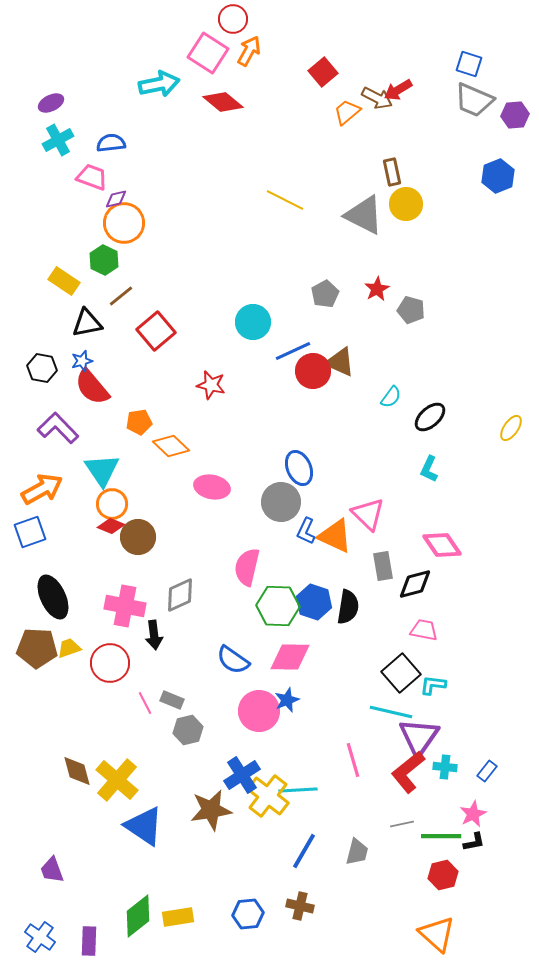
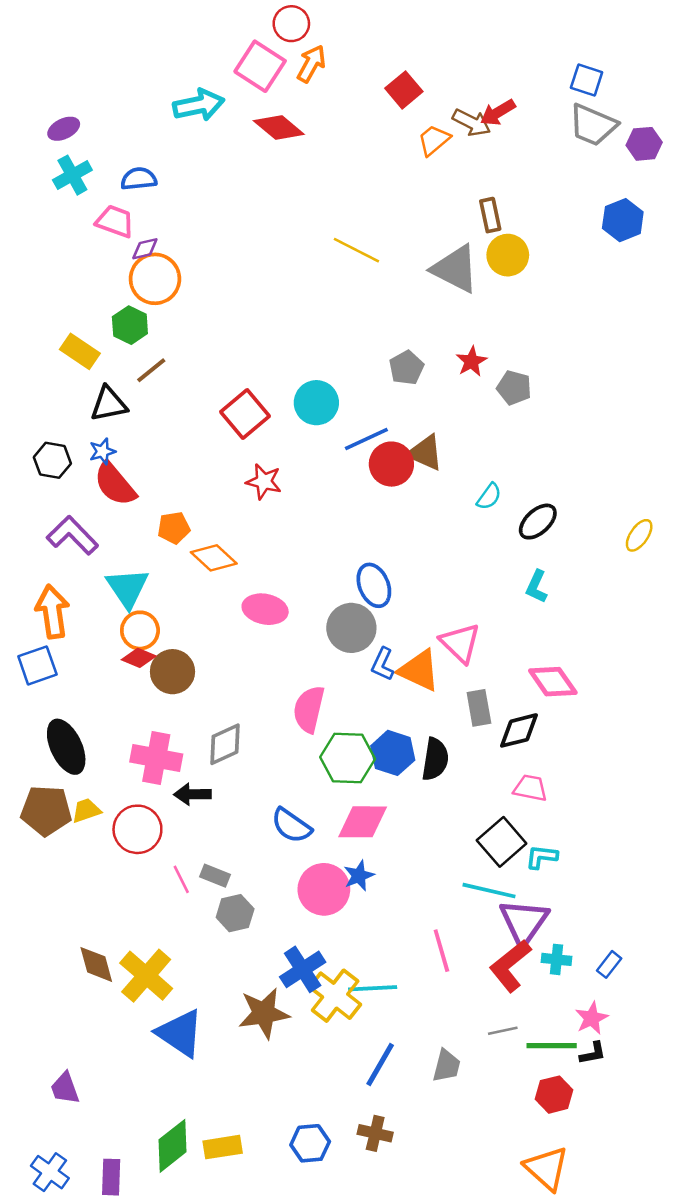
red square: (156, 331) -> (245, 414), moved
orange arrow: (42, 489) -> (52, 612), turned -69
black arrow: (154, 635) -> (193, 794), turned 96

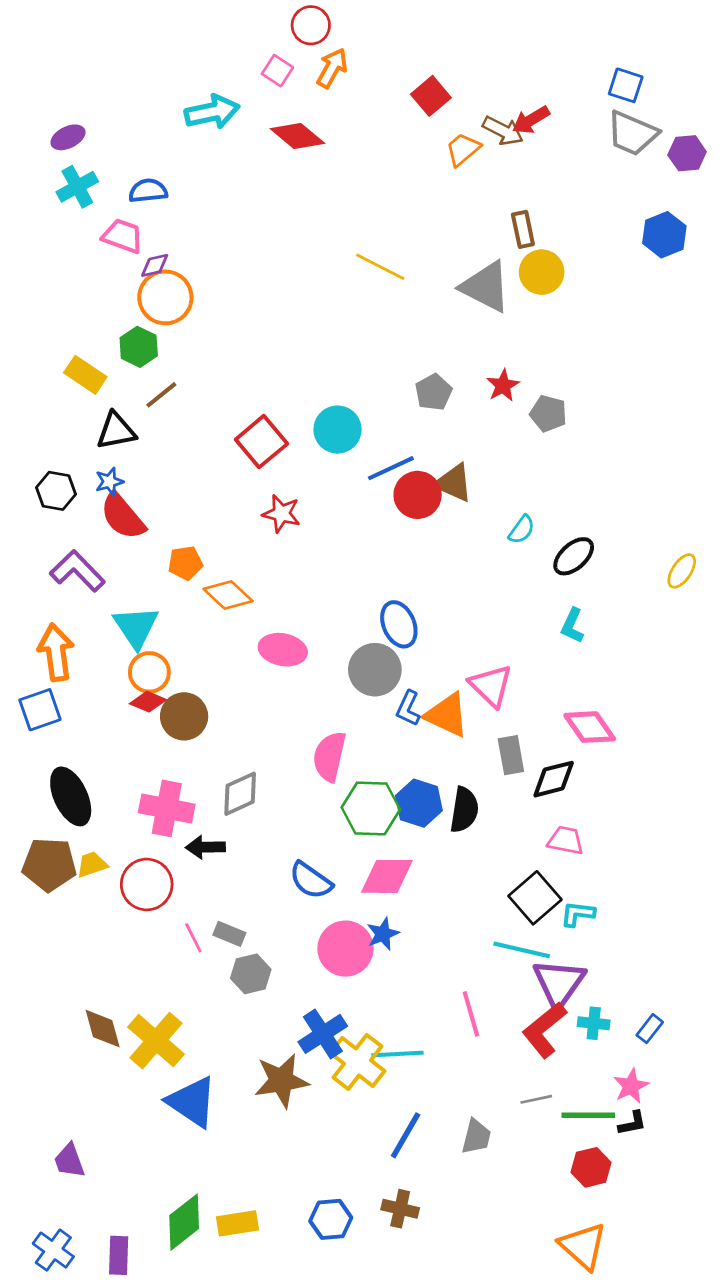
pink square: (260, 66) -> (277, 71), size x0.6

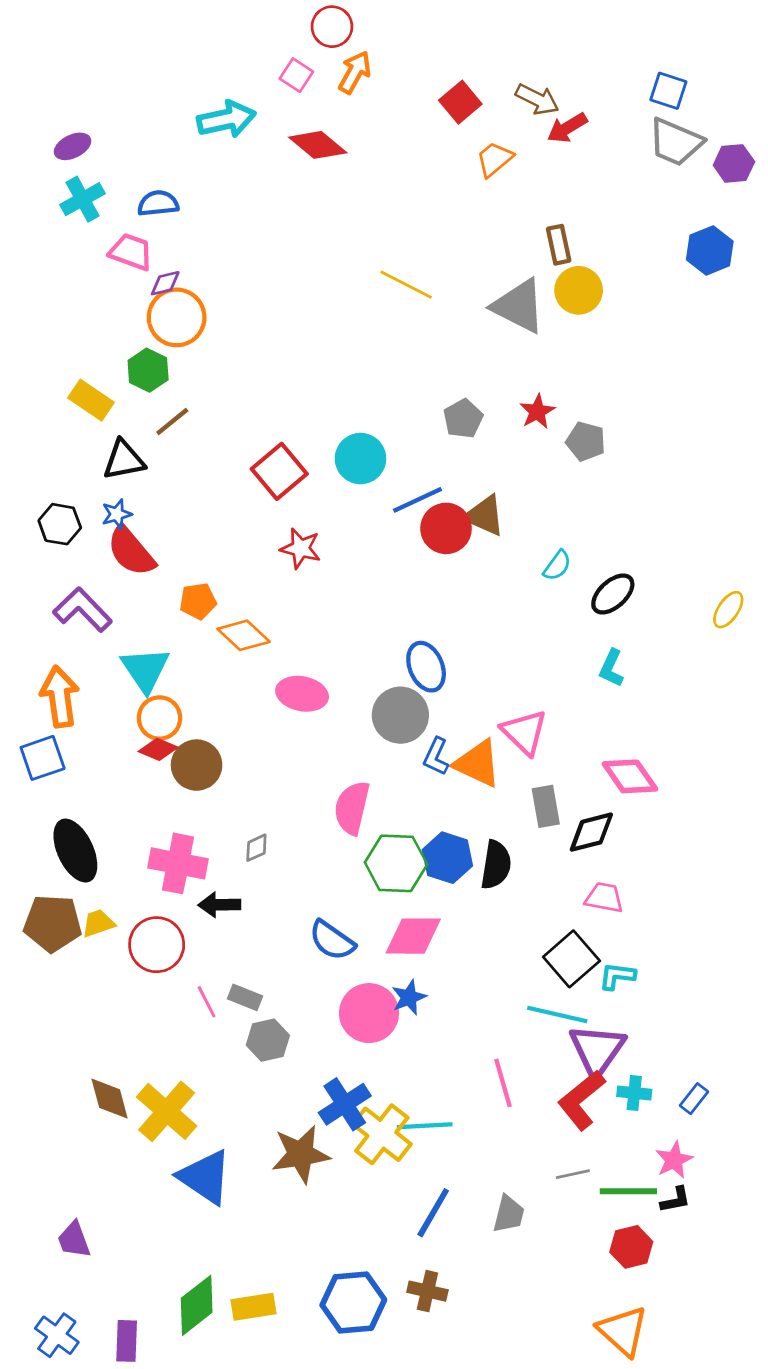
brown arrow: (503, 131) -> (537, 99), moved
gray diamond: (240, 794) -> (256, 848), size x0.6
blue hexagon: (331, 1219) -> (353, 1302), size x1.4

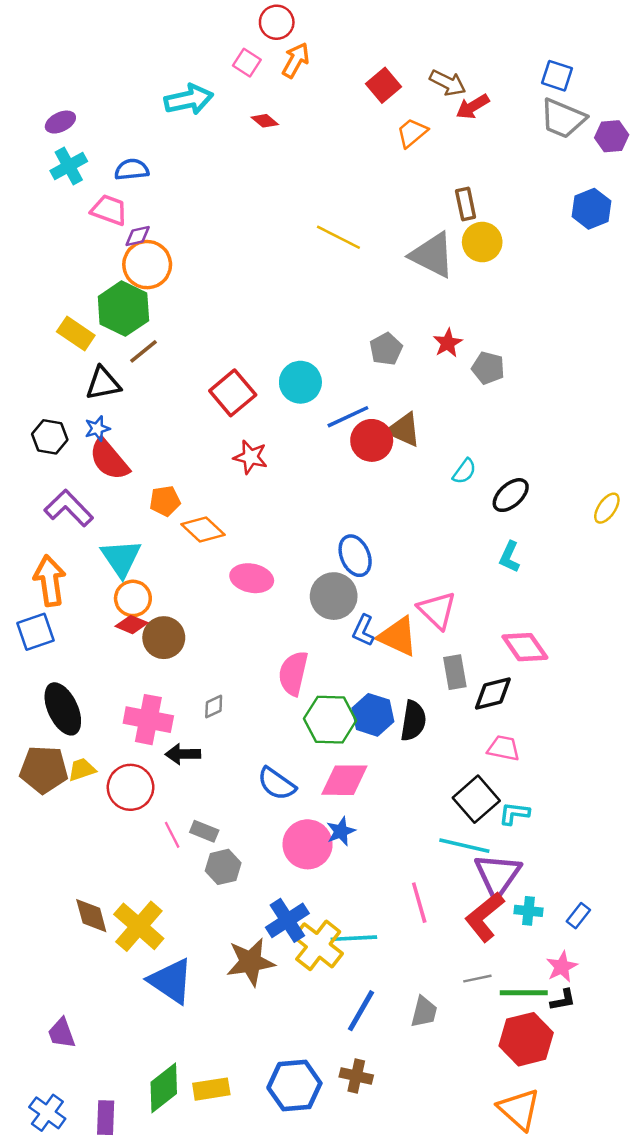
red diamond: (318, 145) -> (265, 121), size x0.6
green hexagon: (148, 370) -> (123, 309), size x1.5
red hexagon: (631, 1247) -> (526, 1039), size x1.5

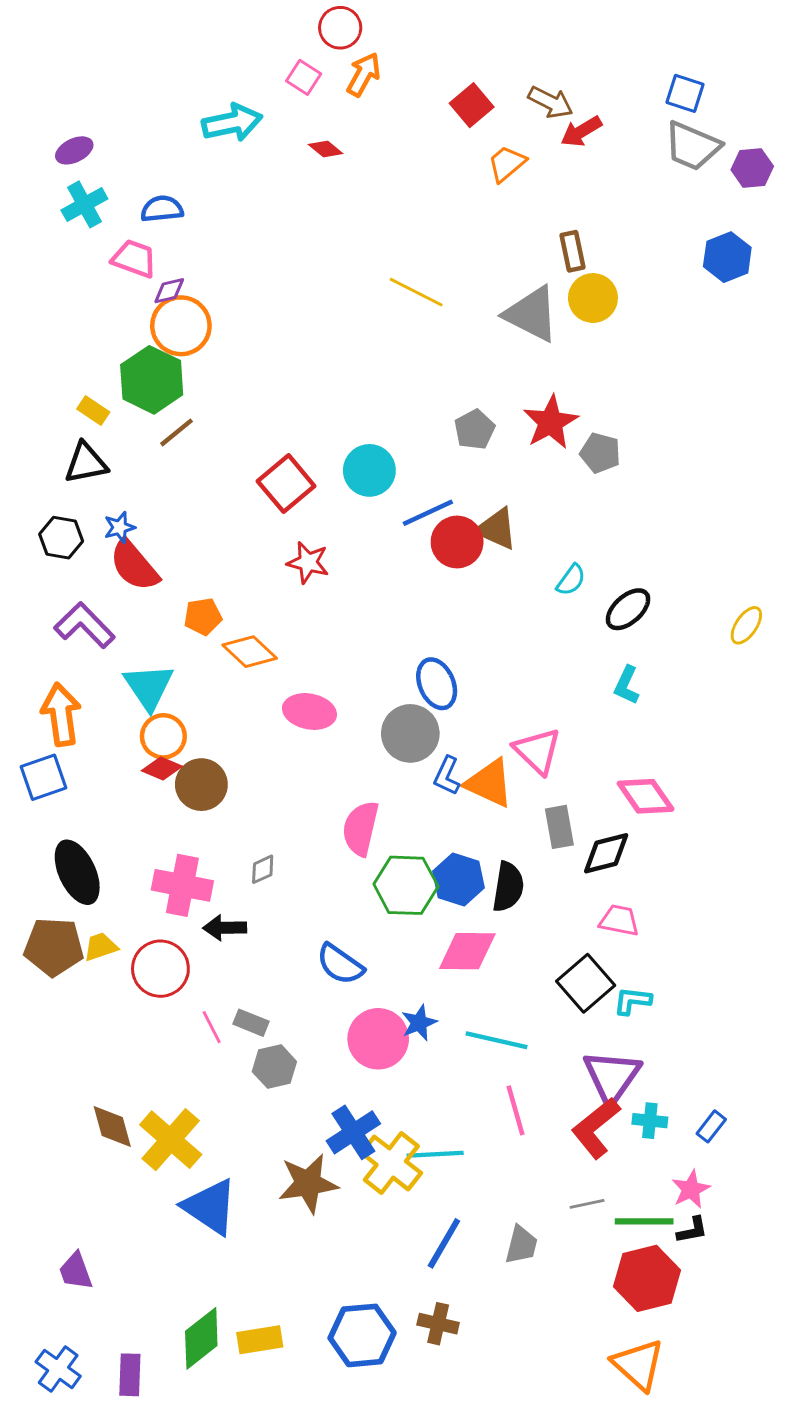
yellow rectangle: (76, 333) -> (93, 411), size x0.7
red star: (448, 343) -> (551, 422), size x1.5
black triangle: (103, 383) -> (86, 463), moved
pink diamond: (344, 780) -> (467, 951), moved
cyan line: (464, 846) -> (497, 1040), moved

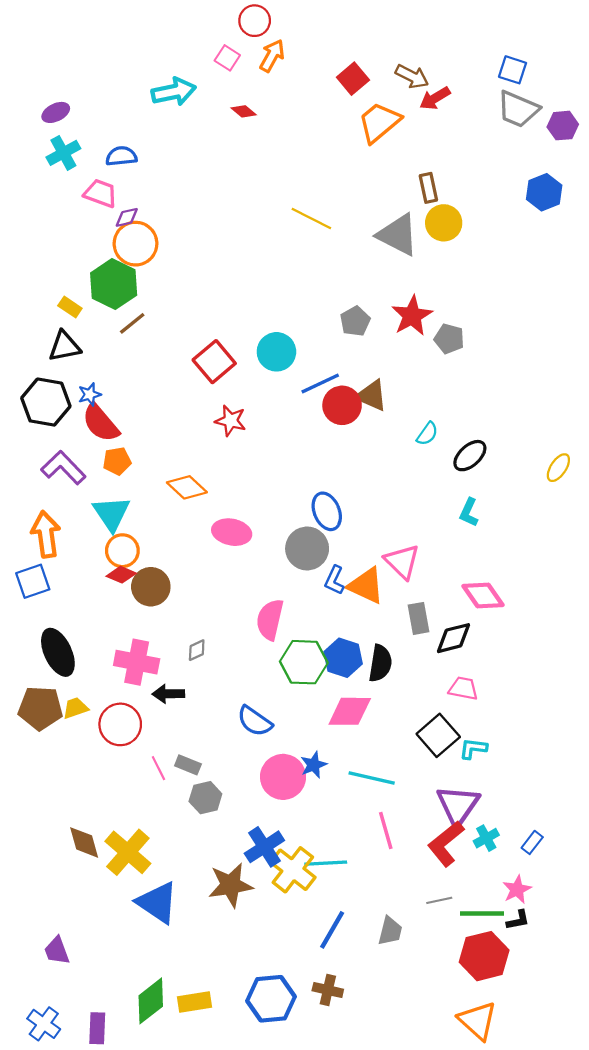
orange trapezoid: (507, 164) -> (379, 122), size x1.5
black hexagon: (61, 538) -> (46, 402), size x1.5
orange pentagon: (203, 617) -> (117, 461), moved
cyan cross: (650, 1121) -> (486, 838), turned -35

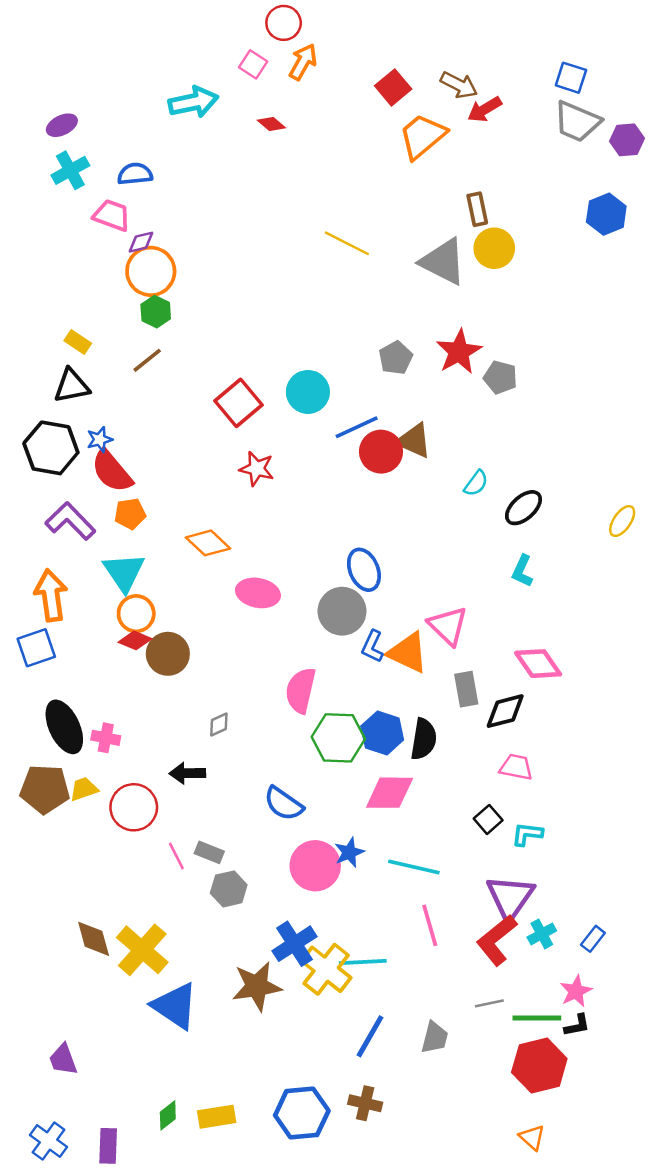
green hexagon: (114, 284) -> (156, 312), moved, size x0.6
pink cross: (137, 662) -> (106, 738), moved, size x0.6
black square: (438, 735) -> (488, 819), size x0.6
green diamond: (151, 1001) -> (168, 1115), size x0.6
orange triangle: (478, 1021) -> (532, 1137), size x0.6

